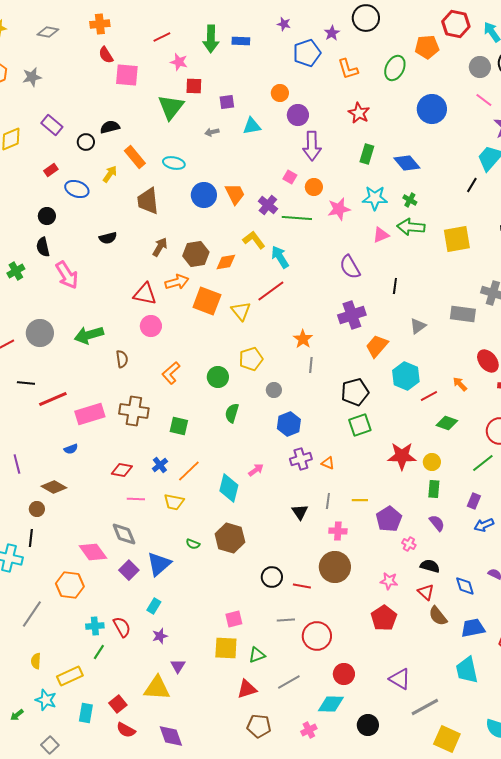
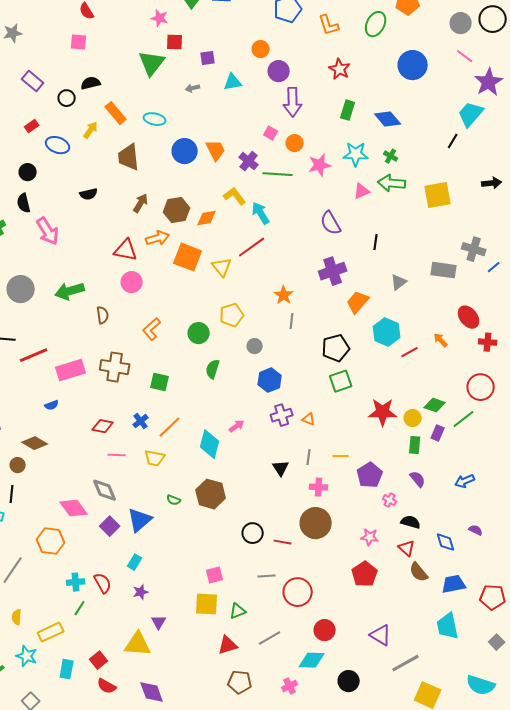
pink square: (127, 75) -> (79, 42), moved, size x0.7
green diamond: (447, 423) -> (435, 405), moved
purple rectangle: (474, 501) -> (438, 433), moved

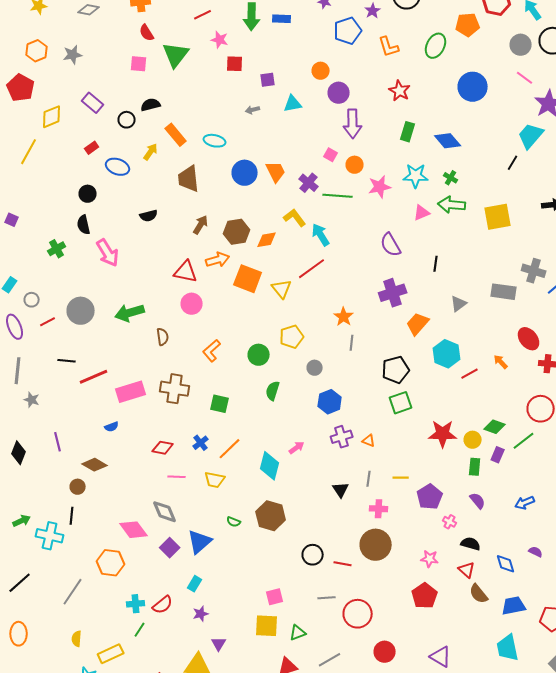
green triangle: (152, 63) -> (176, 55), moved
red semicircle: (103, 583) -> (163, 605), turned 80

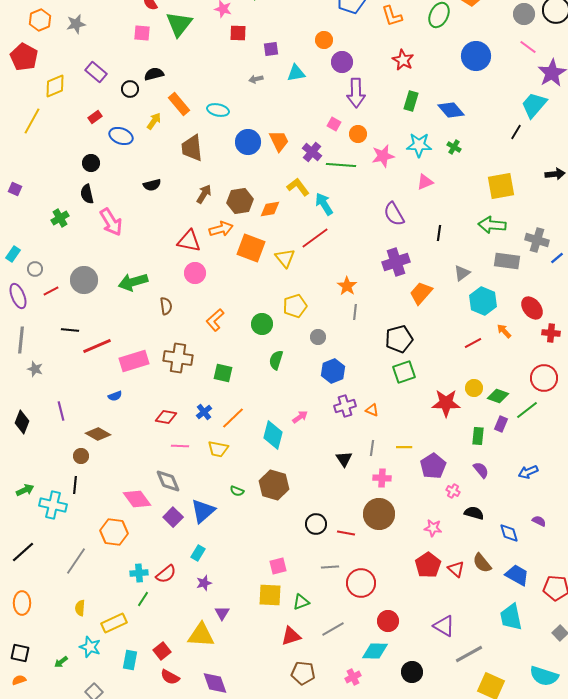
green arrow: (452, 205) -> (492, 225), moved
cyan hexagon: (447, 354) -> (483, 301), moved
yellow circle: (473, 440) -> (474, 388), moved
red triangle: (467, 570) -> (456, 569), moved
blue trapezoid: (514, 606) -> (517, 575), turned 40

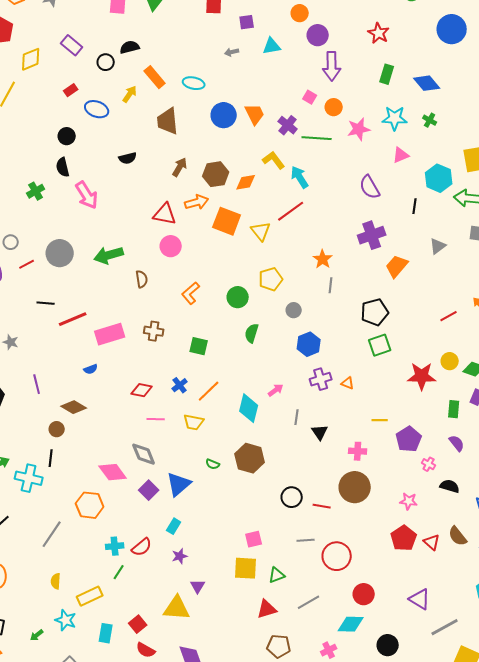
cyan hexagon: (483, 301) -> (439, 178), moved
brown cross: (178, 358) -> (154, 331), size x0.7
gray line: (372, 448) -> (297, 417), moved

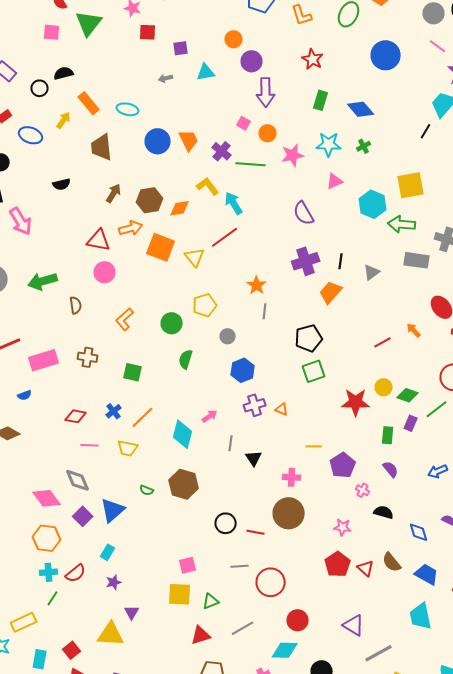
green cross: (430, 120) -> (364, 146), turned 32
black line: (415, 206) -> (341, 261), moved
orange hexagon: (90, 505) -> (47, 538), moved

